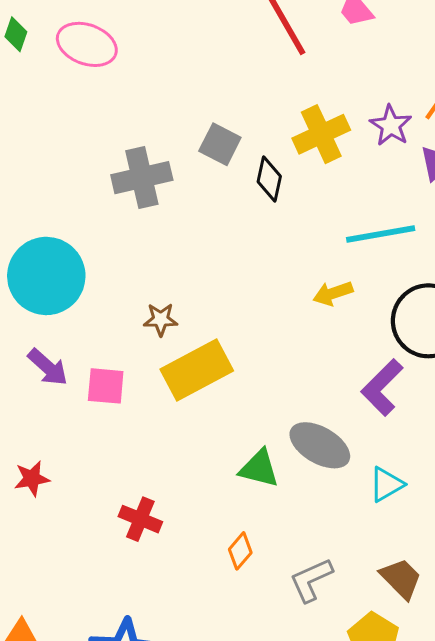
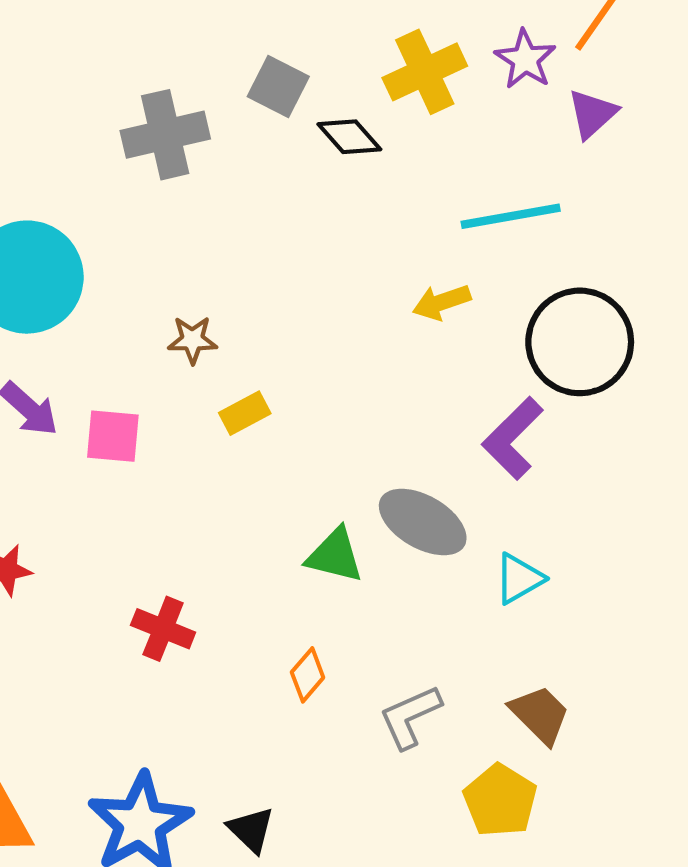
black diamond: (269, 179) -> (349, 137), turned -54
yellow rectangle: (197, 370) -> (245, 413), size x0.5

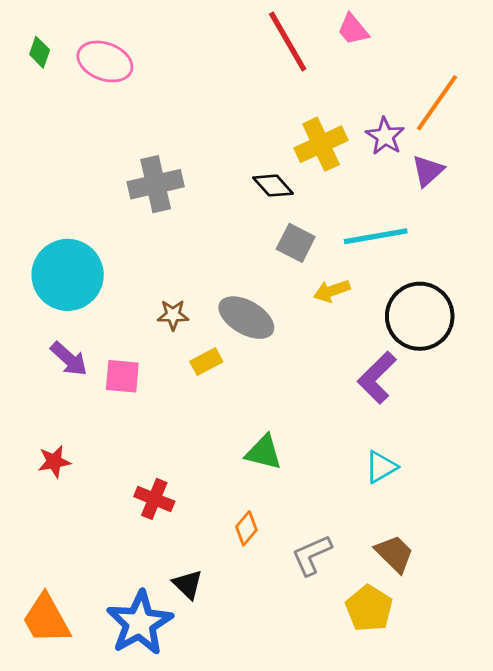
gray square: (278, 87) -> (296, 243), moved
gray ellipse: (423, 522) -> (246, 318), moved
black triangle: (251, 830) -> (188, 584), moved

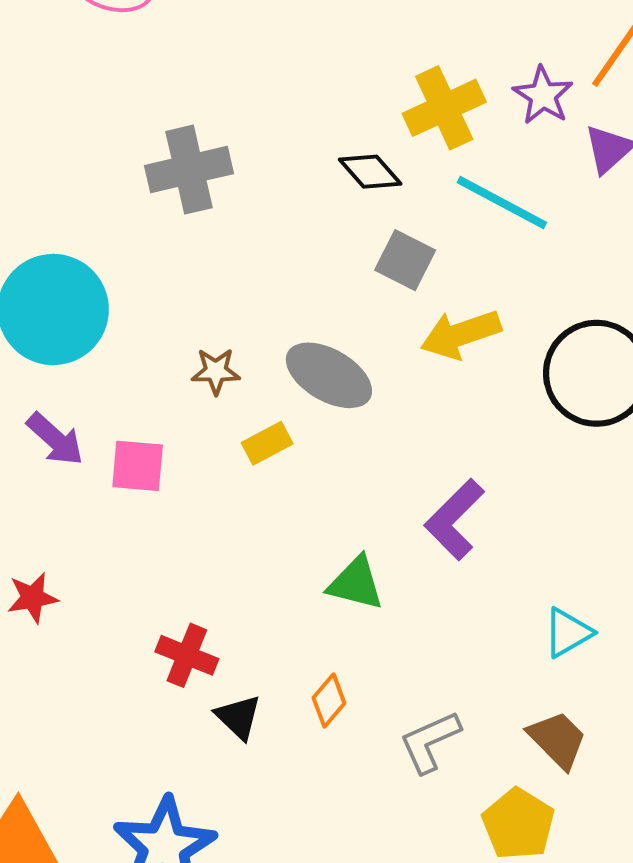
cyan line: (376, 236) -> (502, 202), moved, turned 38
yellow arrow: (332, 291) -> (461, 334), size x1.4
purple L-shape: (377, 378) -> (455, 519), moved
cyan triangle: (381, 467) -> (568, 633), moved
black triangle: (188, 584) -> (238, 717), moved

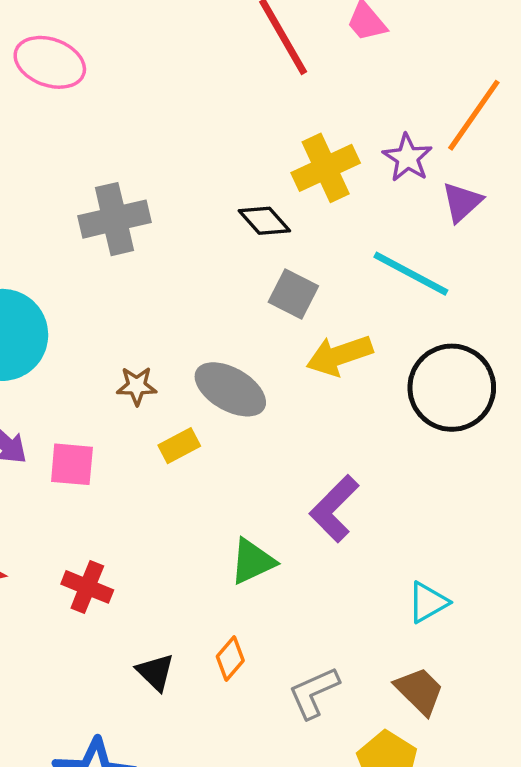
cyan line: (502, 202) -> (411, 274), moved
green triangle: (356, 583) -> (252, 561), turned -39
red cross: (187, 655) -> (87, 587), moved

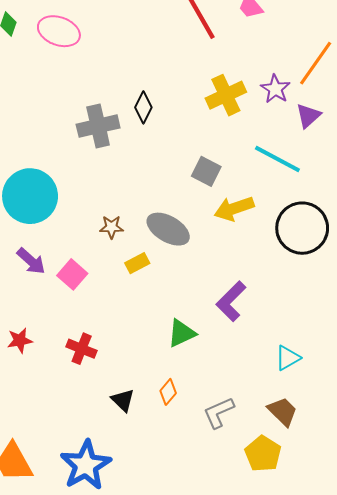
black diamond: (264, 221) -> (143, 107), moved, turned 68
pink square: (72, 464) -> (72, 274), turned 36

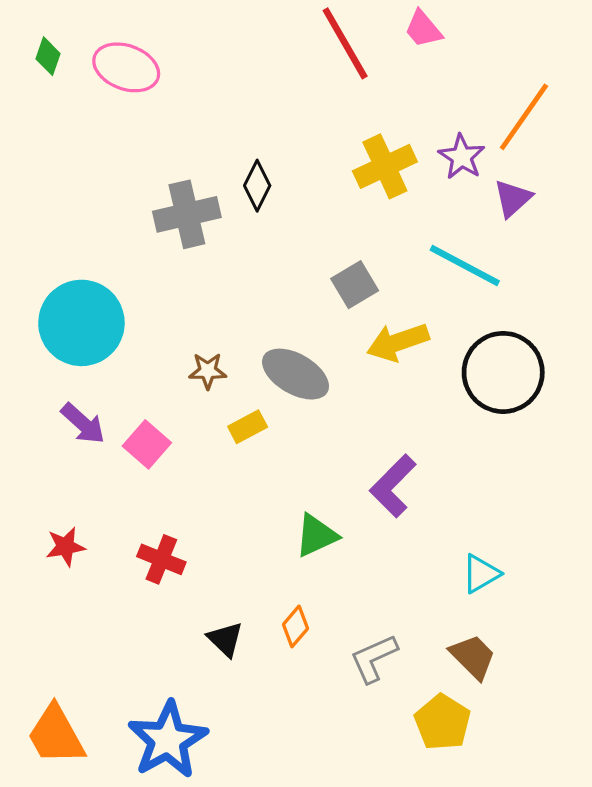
gray square: (206, 171) -> (355, 285), turned 32

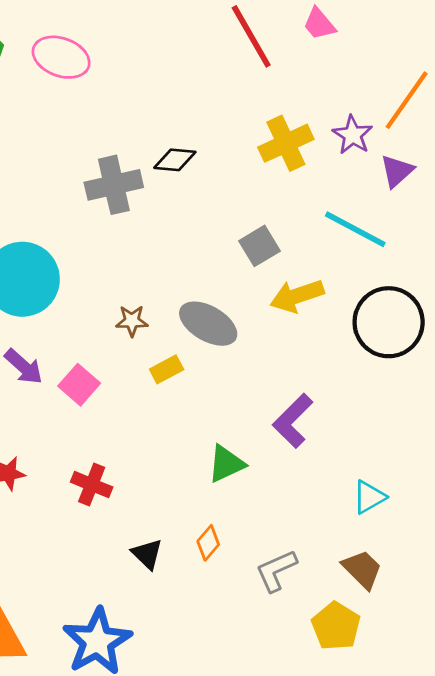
black diamond: (257, 186) -> (175, 160), turned 69

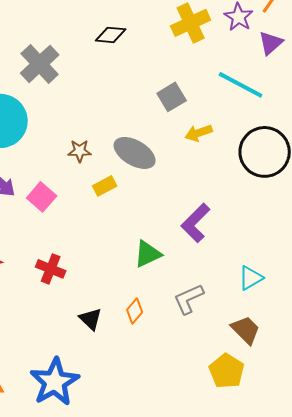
gray cross: (114, 185) -> (40, 64), moved, turned -30
yellow arrow: (297, 296) -> (199, 133), size x0.7
gray L-shape: (276, 571) -> (189, 299), moved

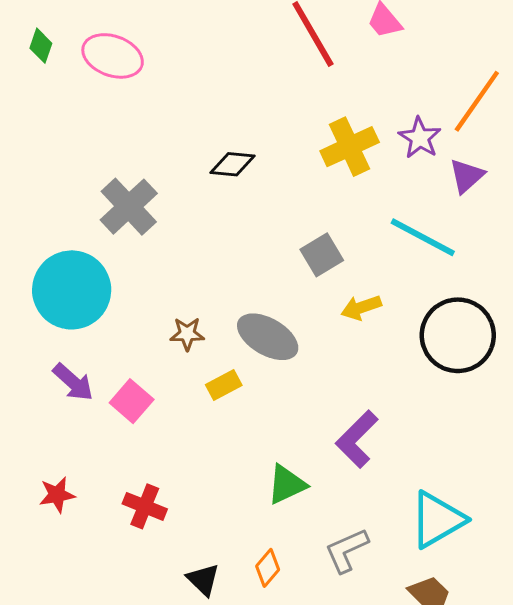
cyan triangle: (251, 278) -> (437, 520), size x1.6

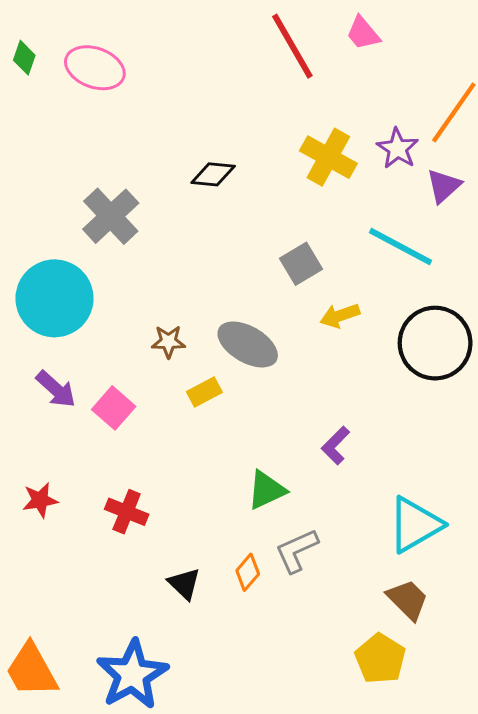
yellow cross: (350, 147) -> (328, 157), turned -36
purple L-shape: (357, 439) -> (336, 445), size x0.7
gray L-shape: (347, 550) -> (297, 551), moved

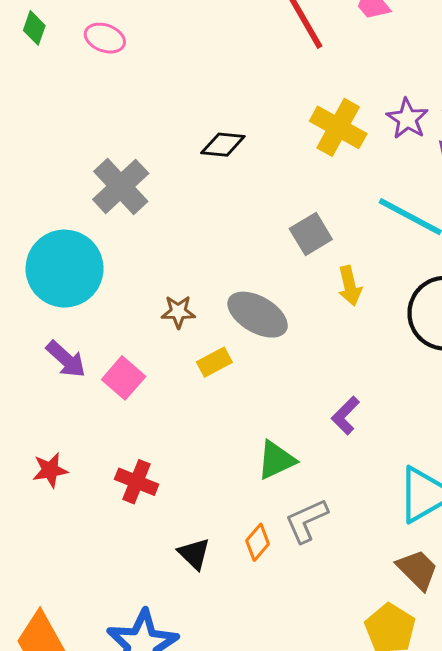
pink ellipse: (95, 68) -> (105, 38), size x0.7
yellow arrow: (340, 316) -> (350, 286), turned -84

